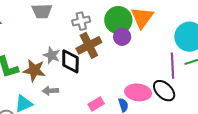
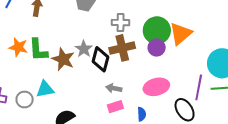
gray arrow: (50, 91) -> (114, 88), moved
pink ellipse: (138, 92) -> (156, 87), moved, turned -35

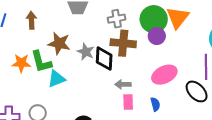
brown cross: (122, 48) -> (123, 43), turned 30
brown star: (63, 59) -> (59, 43), moved
cyan triangle: (45, 89) -> (56, 79), moved
pink rectangle: (115, 107) -> (128, 102), turned -63

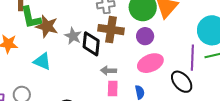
purple circle: (157, 36) -> (145, 36), moved
green L-shape: (41, 62) -> (31, 18), moved
cyan triangle: (56, 79) -> (42, 61), turned 42

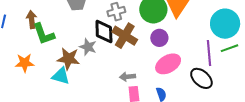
brown star: (47, 26) -> (68, 59), moved
brown cross: (111, 30) -> (125, 36), turned 30
black diamond: (91, 44) -> (104, 32), moved

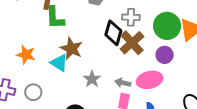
gray star: (88, 47) -> (92, 79), moved
orange star: (25, 63) -> (26, 55), moved
pink ellipse: (168, 64) -> (150, 80), moved

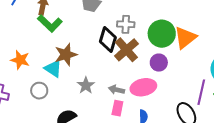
green L-shape: (55, 18) -> (50, 23), turned -45
brown star: (71, 49) -> (66, 55), turned 30
gray circle: (33, 92) -> (39, 91), moved

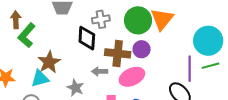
green L-shape: (50, 23) -> (27, 35), turned 100
brown cross: (126, 50) -> (118, 53), moved, turned -30
cyan triangle: (53, 69) -> (40, 79), turned -36
gray arrow: (117, 90) -> (100, 71), moved

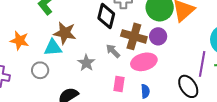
brown star: (49, 62) -> (65, 33), turned 30
gray arrow: (100, 71) -> (113, 51), turned 35

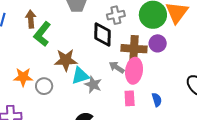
cyan triangle: (53, 48) -> (80, 76), moved
pink ellipse: (144, 62) -> (134, 71), moved, turned -55
gray circle: (40, 70) -> (44, 86), moved

